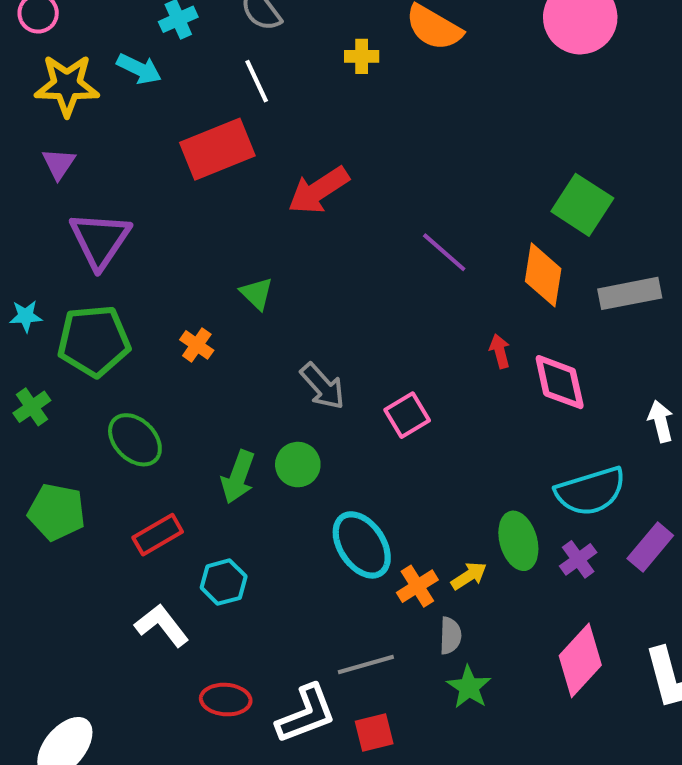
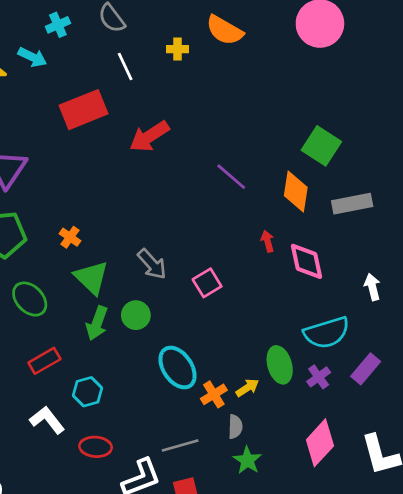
white line: (257, 81) -> (125, 67), moved
green triangle: (257, 293) -> (92, 278), moved, size x1.6
red ellipse: (226, 700) -> (96, 447), moved

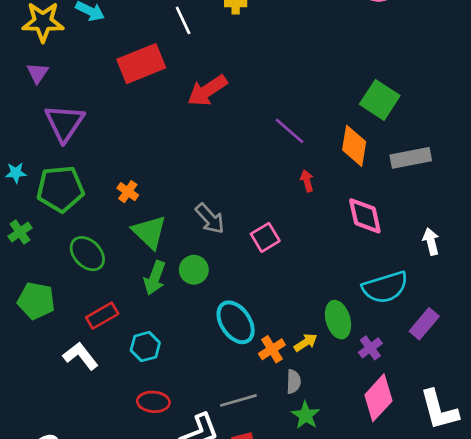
red arrow: (268, 241) -> (307, 181), moved
purple cross: (319, 377) -> (370, 348), moved
white L-shape: (47, 420) -> (81, 356), moved

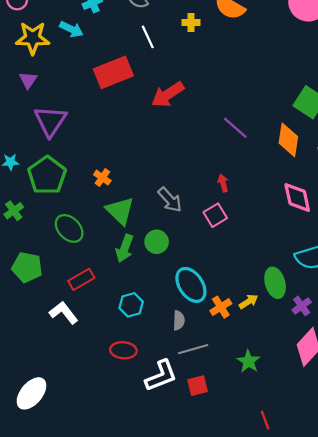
red arrow: (307, 181) -> (223, 183), moved
green pentagon: (60, 189) -> (47, 175), turned -30
cyan hexagon: (145, 347) -> (131, 305), moved
gray semicircle: (294, 382) -> (179, 320), moved

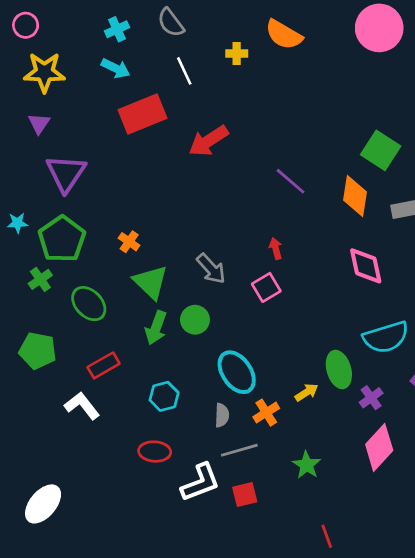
cyan arrow: (71, 29) -> (116, 68), moved
green cross: (14, 211) -> (40, 279), moved
orange cross: (221, 307) -> (266, 413), moved

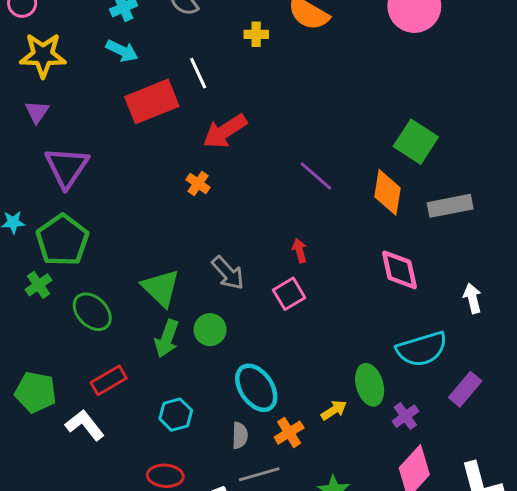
white line: (184, 71) -> (198, 73), moved
orange cross: (129, 242) -> (198, 183), moved
green pentagon: (38, 351) -> (36, 392), moved

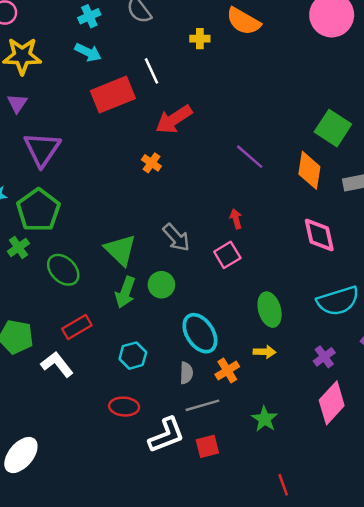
green ellipse: (370, 385) -> (270, 310), moved
yellow arrow: (334, 410) -> (265, 352), turned 35

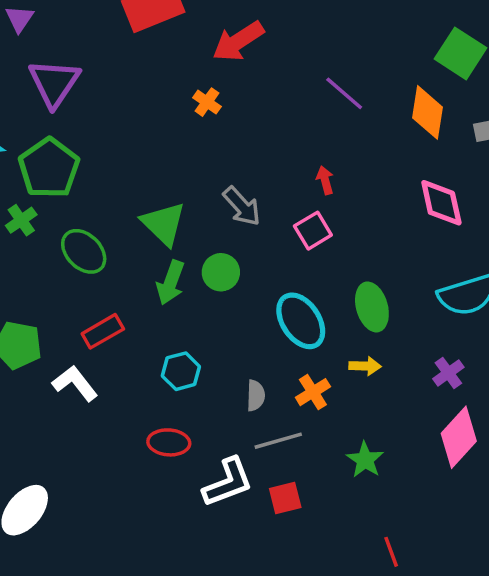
cyan ellipse: (200, 333) -> (301, 321), moved

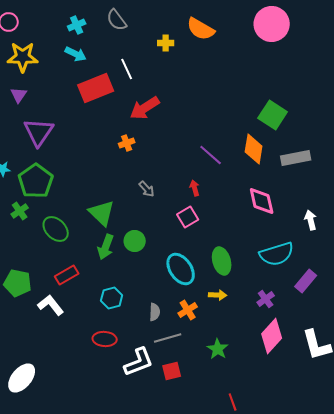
purple line: (344, 93) -> (211, 155), moved
orange cross: (207, 102) -> (127, 143), turned 35
gray arrow: (242, 206) -> (147, 189), moved, size x0.7

